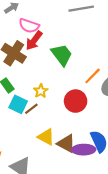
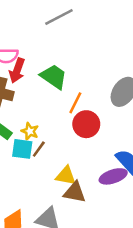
orange line: (93, 76) -> (75, 103), moved
yellow star: (41, 91) -> (30, 131), moved
brown triangle: (66, 144) -> (75, 192), moved

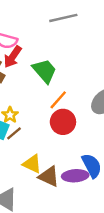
brown triangle: (75, 192) -> (49, 177), moved

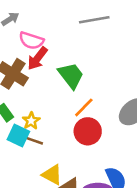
brown line: (14, 133) -> (34, 141), turned 56

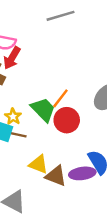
green trapezoid: (71, 75) -> (43, 110), moved

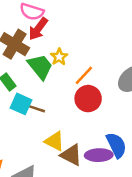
green trapezoid: (43, 110) -> (40, 67), moved
yellow star: (13, 117) -> (59, 57), moved

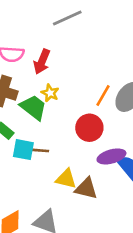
red arrow: (38, 29) -> (42, 62), moved
orange line: (84, 75) -> (103, 96), moved
purple ellipse: (99, 155) -> (111, 156), moved

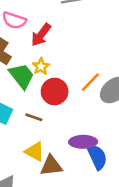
red circle: (89, 128) -> (55, 92), moved
brown line: (40, 150) -> (34, 117), moved
brown triangle: (86, 188) -> (51, 166), turned -35

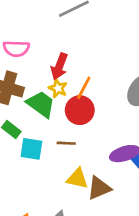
red arrow: (41, 35) -> (59, 66), moved
orange line: (90, 82) -> (84, 88), moved

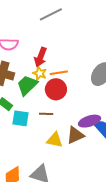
orange line: (84, 88) -> (59, 73), turned 54
green trapezoid: (41, 104) -> (27, 85), turned -80
brown triangle: (99, 188) -> (75, 135), moved

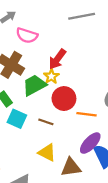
orange line: (59, 73) -> (87, 114), moved
purple ellipse: (90, 121) -> (90, 143), turned -45
brown triangle: (75, 135) -> (71, 167), moved

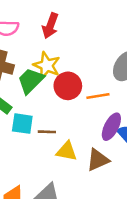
red arrow: (57, 59) -> (50, 26), moved
yellow star: (51, 76) -> (47, 65), size x1.5
brown line: (46, 122) -> (47, 132), moved

